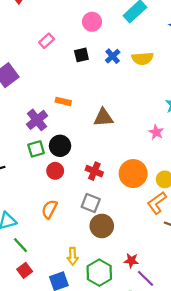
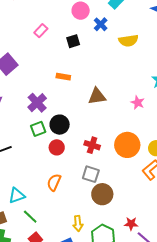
blue cross: (113, 56) -> (101, 24), moved
orange rectangle: (63, 101) -> (63, 77), moved
pink star: (156, 132) -> (138, 103), moved

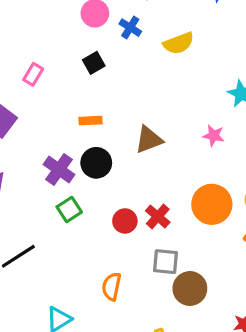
pink rectangle: (41, 31) -> (33, 74), moved
black circle: (60, 125) -> (96, 163), moved
red cross: (92, 145) -> (158, 216), turned 35
red circle: (57, 147) -> (125, 221), moved

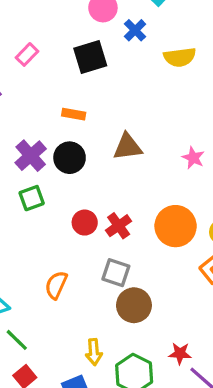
black square: (94, 63) -> (90, 57), size x1.5

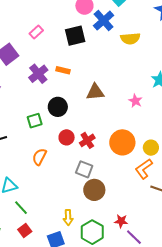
blue cross: (135, 30) -> (104, 21), size x1.5
purple cross: (31, 156) -> (38, 74), moved
black circle: (70, 158) -> (58, 107), moved
orange semicircle: (56, 285) -> (39, 157), moved

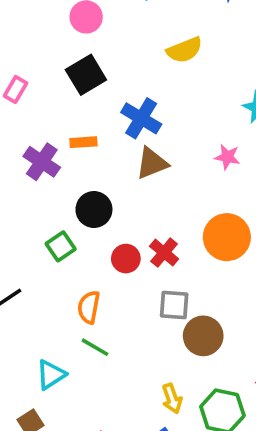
blue cross: (104, 21) -> (141, 118), moved
green line: (21, 208) -> (95, 347), moved

